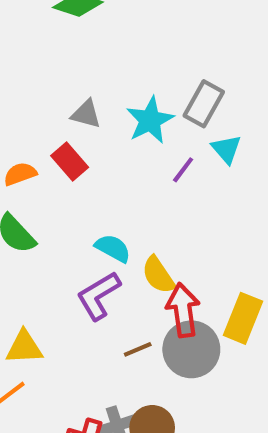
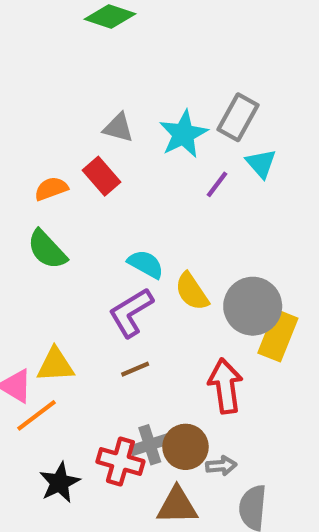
red arrow: (183, 310) -> (225, 386), moved
brown line: (138, 349) -> (135, 369), moved
gray circle: (191, 349) -> (253, 306), moved

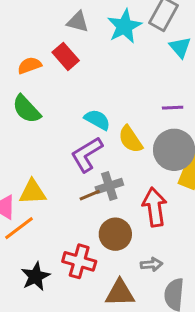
purple line: (217, 184) -> (173, 108), moved, turned 50
gray cross: (150, 445) -> (109, 186), moved
brown circle: (186, 447) -> (115, 234), moved

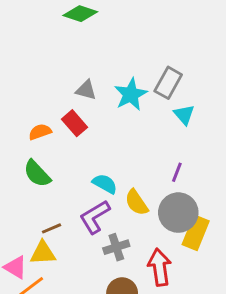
purple line: (173, 108) -> (177, 172), turned -66
brown line: (90, 195) -> (51, 228), moved

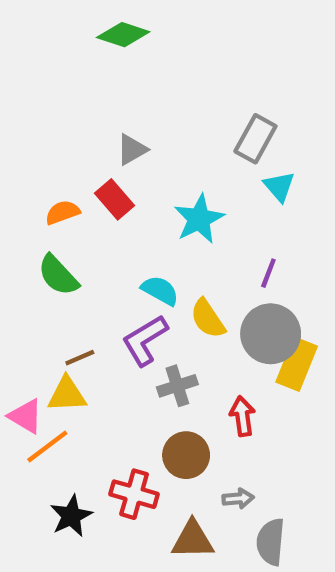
gray triangle: (86, 90) -> (132, 150), turned -45
cyan star: (131, 94) -> (199, 219), moved
red arrow: (160, 267) -> (242, 416), size x0.7

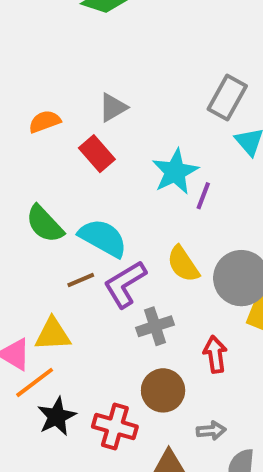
orange semicircle: (63, 212) -> (45, 122), moved
purple line: (268, 273) -> (203, 196), moved
cyan semicircle: (160, 290) -> (103, 238), moved, size x1.4
brown line: (80, 358) -> (81, 280), moved
black star: (71, 516) -> (57, 417), moved

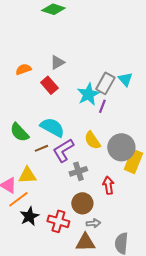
gray rectangle: (227, 97) -> (105, 83), moved
green semicircle: (45, 224) -> (19, 132), moved
gray arrow: (211, 431) -> (93, 223), moved

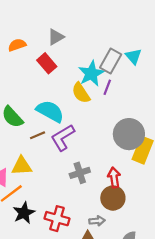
yellow semicircle: (92, 140) -> (81, 93), moved
gray cross: (78, 171) -> (80, 173), moved
brown circle: (82, 203) -> (113, 198), moved

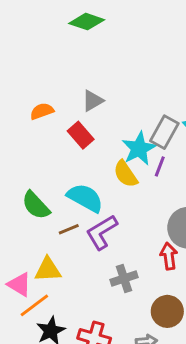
red arrow: (114, 177) -> (169, 256), moved

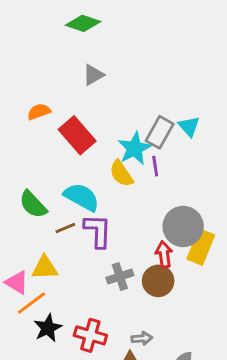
gray triangle: (93, 101) -> (93, 75), moved
red rectangle: (81, 135) -> (77, 135), size x1.4
purple line: (160, 166) -> (155, 166), turned -30
purple L-shape: (102, 232) -> (98, 231), turned 123
brown circle: (167, 311) -> (158, 281), moved

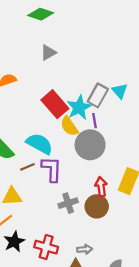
red rectangle: (77, 135) -> (55, 104), moved
gray circle: (183, 226) -> (90, 145), moved

